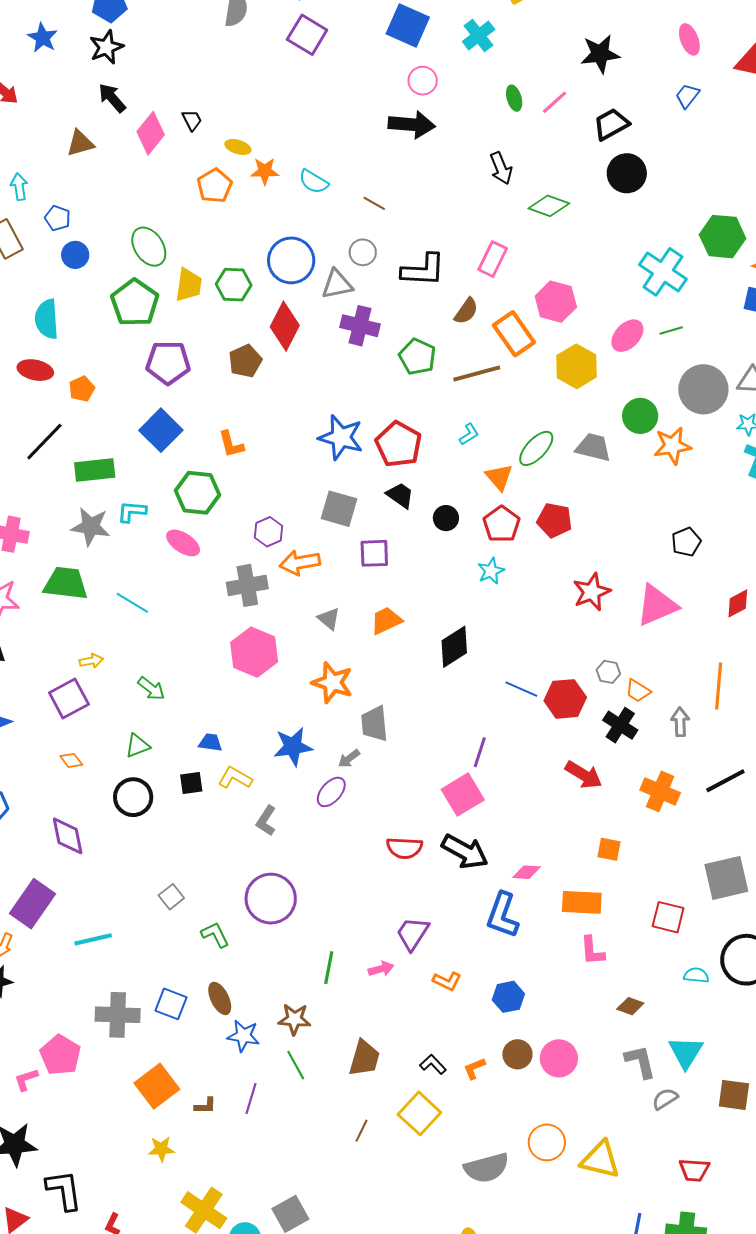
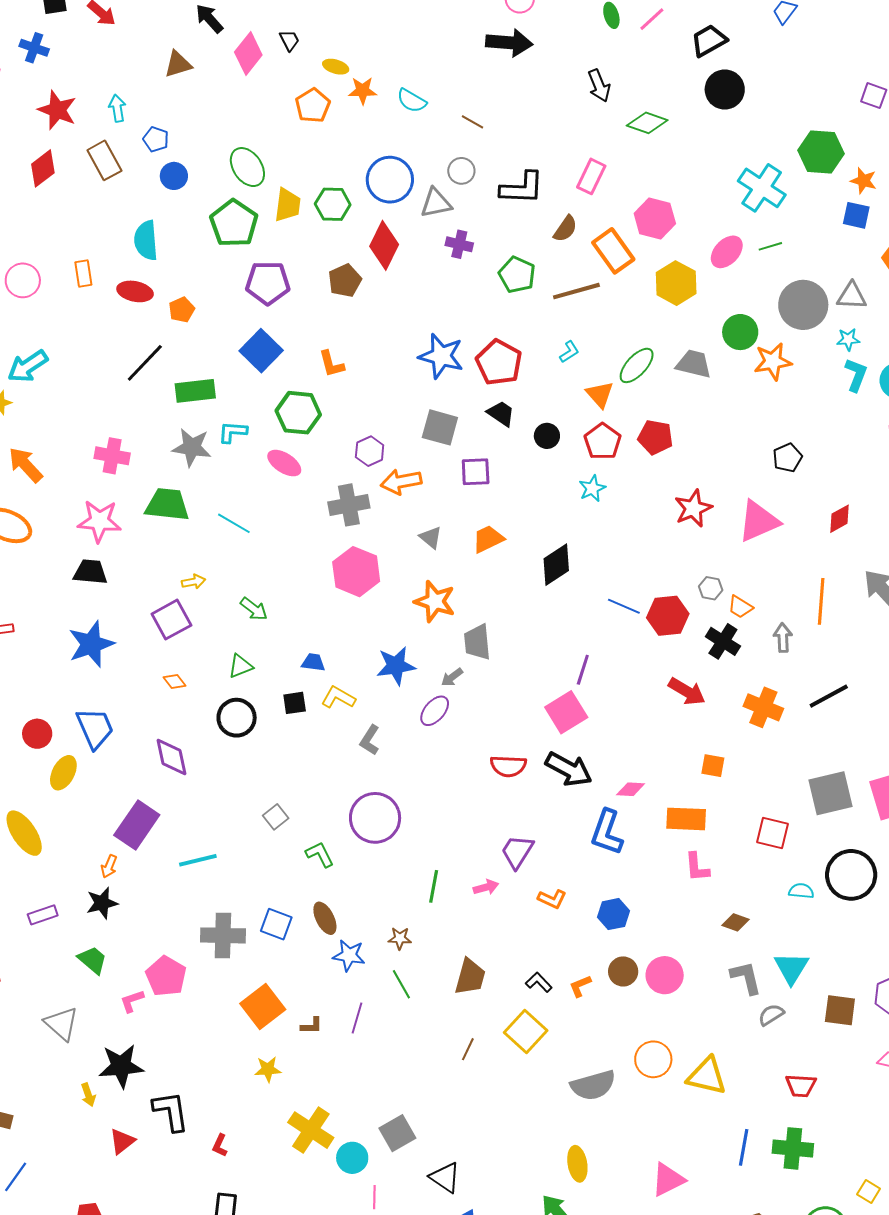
purple cross: (360, 326) -> (459, 244), size x0.7
brown star: (294, 1019) -> (400, 938), size x0.7

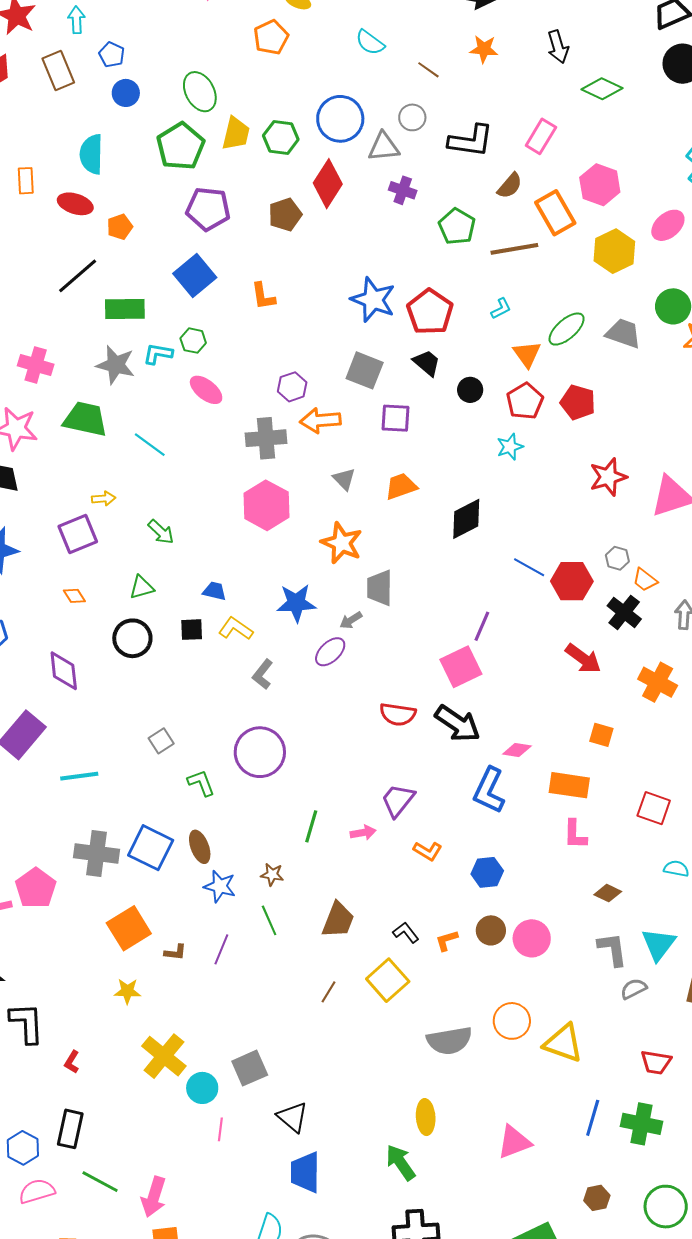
orange star: (363, 91) -> (484, 49), moved
green hexagon: (298, 413) -> (193, 341), moved, size x0.6
blue square: (276, 924) -> (151, 848), size x1.4

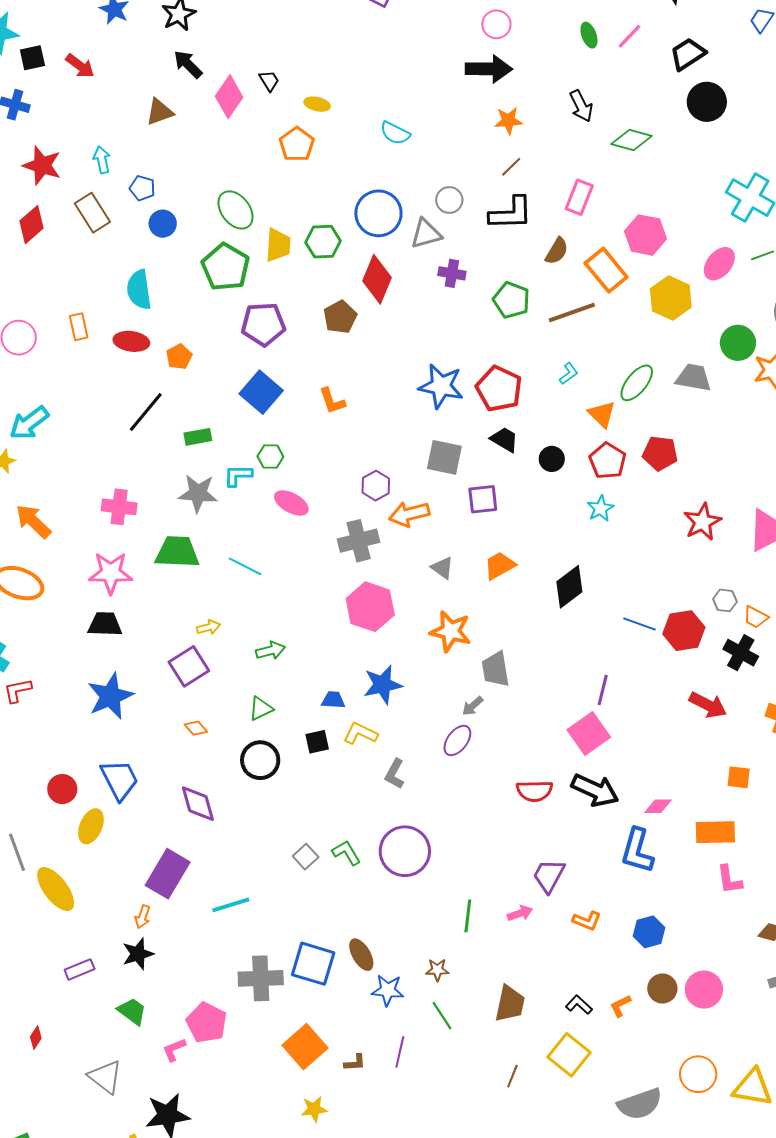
brown line: (428, 70) -> (511, 167), moved, turned -70
green rectangle: (125, 309) -> (198, 437), size x0.7
green arrow: (161, 532) -> (270, 651), turned -48
blue star: (296, 603) -> (383, 685), moved
green L-shape: (201, 783) -> (346, 853), moved

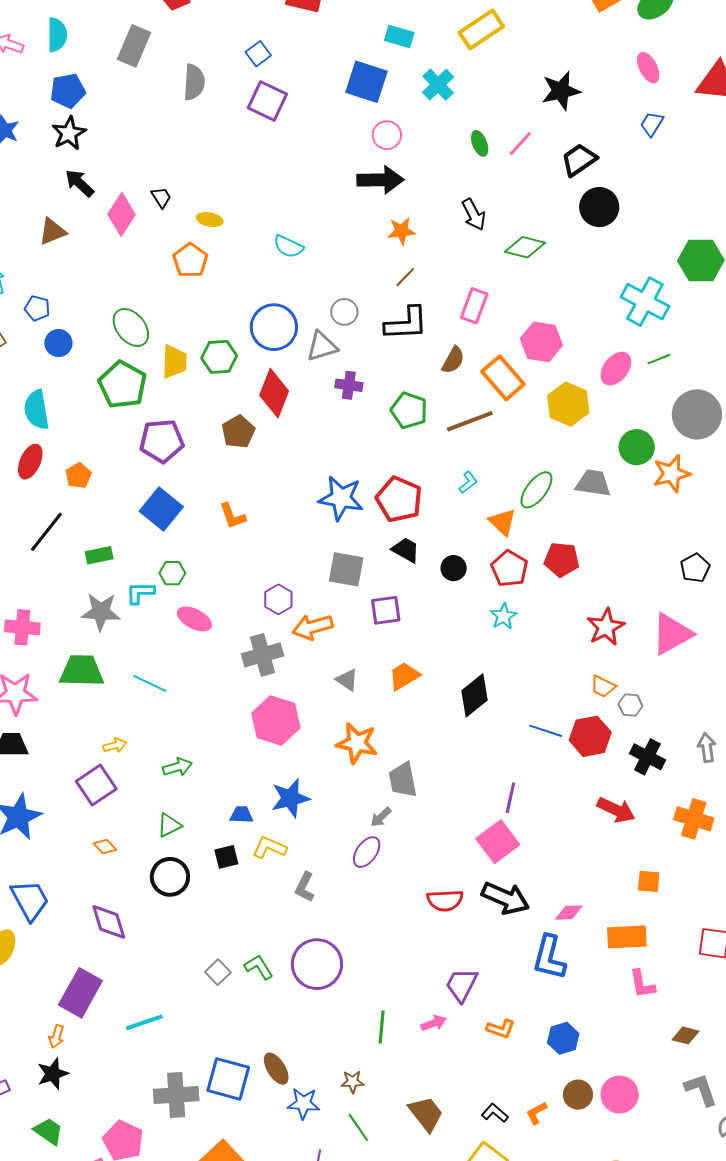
red ellipse: (131, 341) -> (30, 462), turned -72
orange trapezoid: (756, 617) -> (603, 686), moved
brown trapezoid: (510, 1004) -> (426, 1114), turned -48

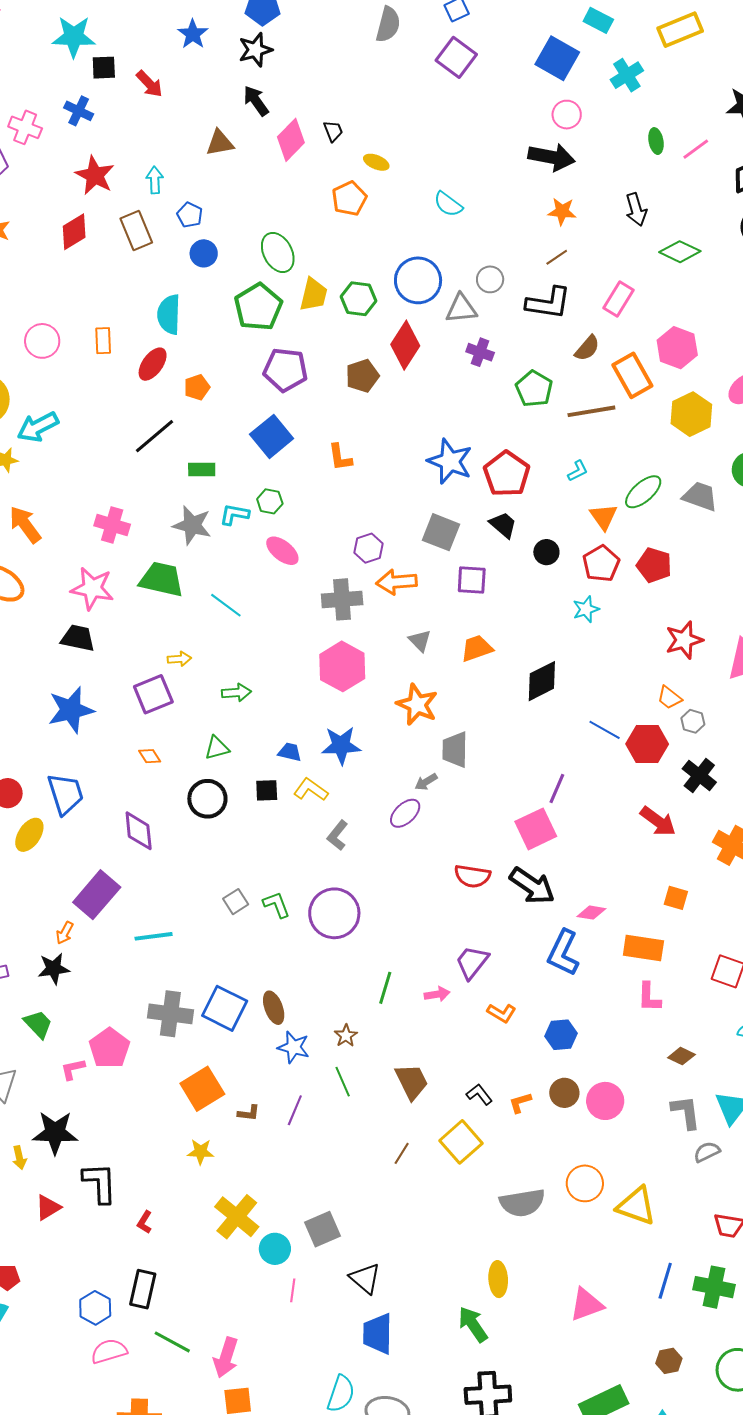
brown star: (353, 1082) -> (346, 1036), turned 30

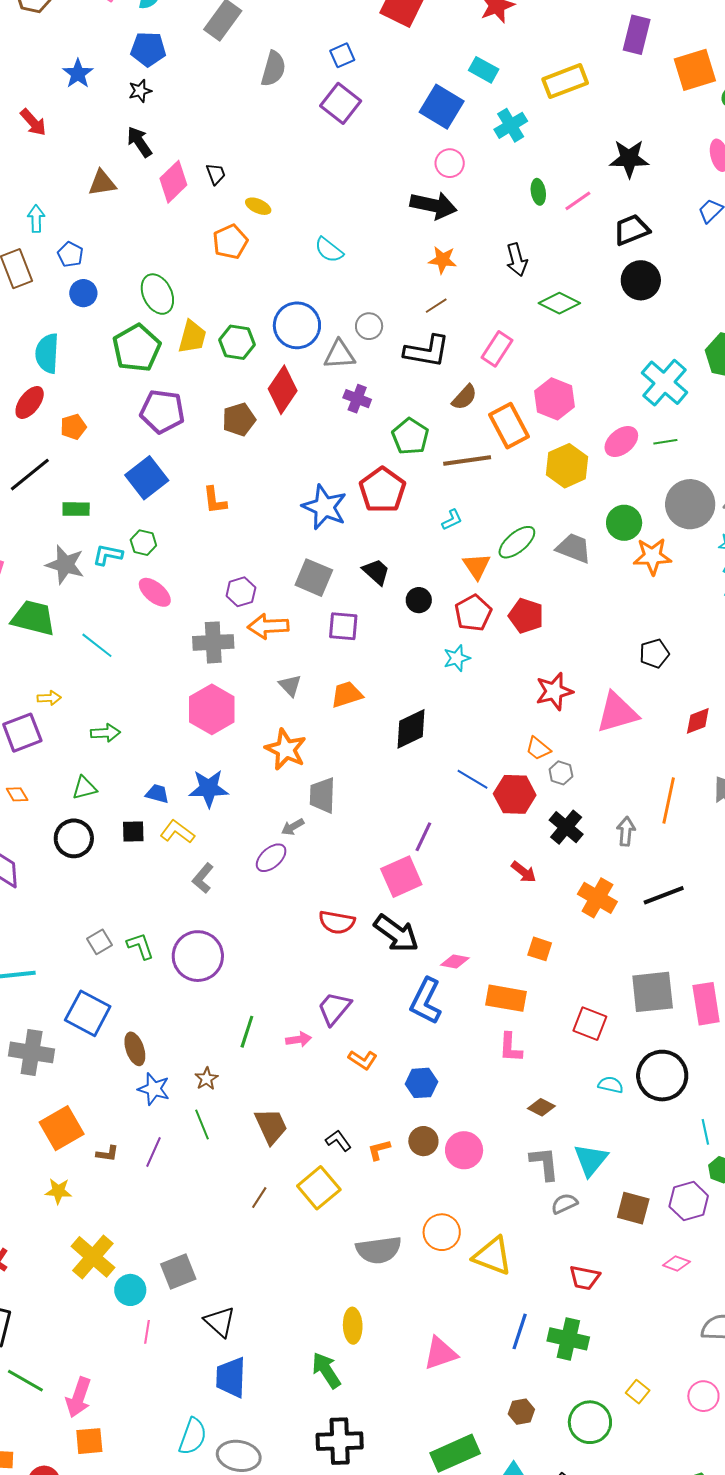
black star: (255, 50) -> (140, 91), size x0.7
red pentagon: (507, 474) -> (382, 490), moved
red arrow: (658, 821) -> (524, 872), size x0.7
blue square: (225, 1008) -> (88, 1013), moved

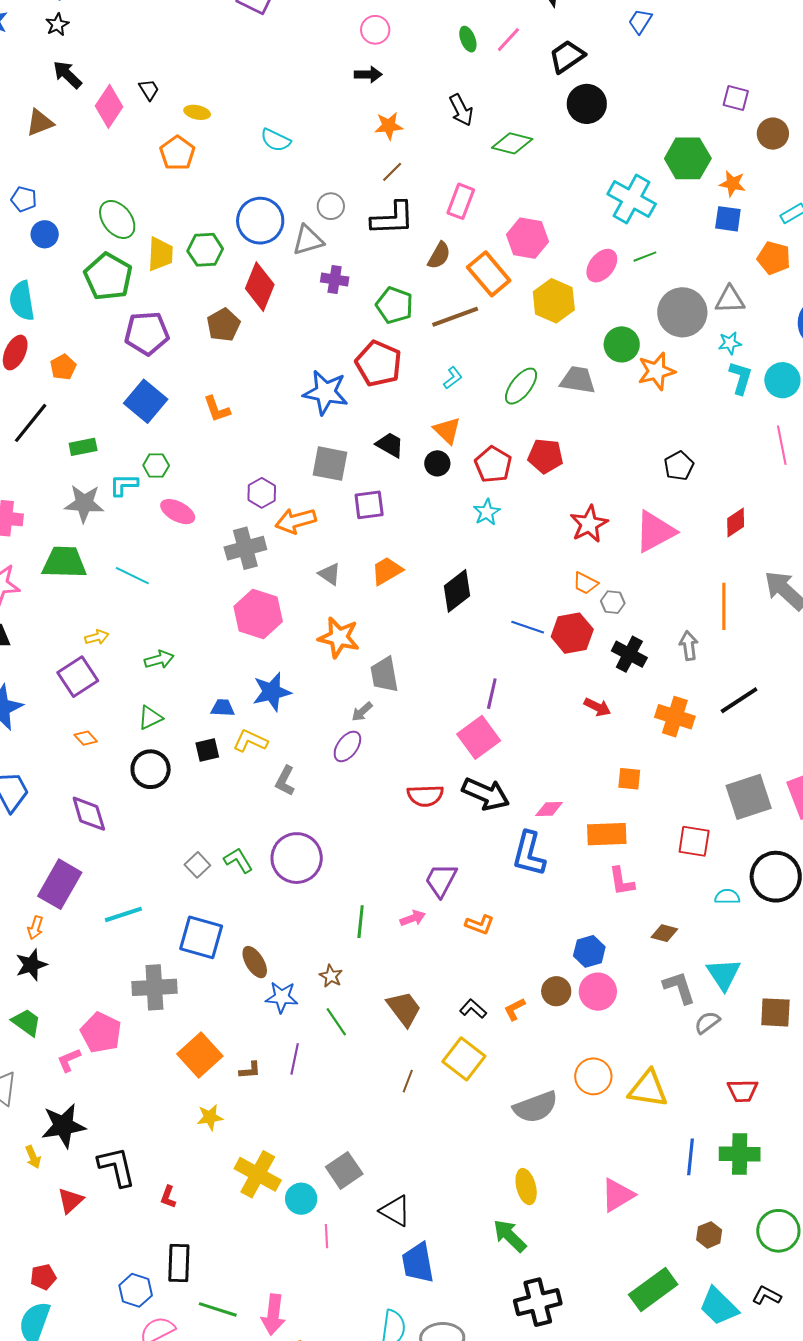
black arrow: (433, 205) -> (368, 74), size x0.6
orange triangle: (477, 566) -> (447, 430), moved
blue hexagon: (421, 1083) -> (589, 951), moved

